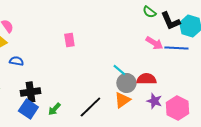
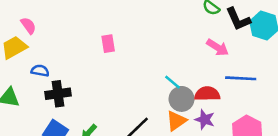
blue line: (176, 48) -> (241, 78), moved
black cross: (30, 92) -> (58, 94), moved
purple star: (154, 101) -> (205, 120), moved

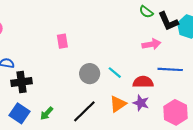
pink arrow: (218, 47) -> (151, 44), turned -42
gray circle: (182, 99) -> (90, 74), moved

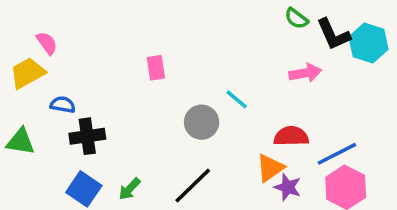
blue line: (170, 69) -> (337, 154), moved, turned -30
cyan line: (115, 73) -> (237, 99), moved
purple star: (141, 103) -> (288, 187), moved
orange triangle: (118, 104) -> (270, 168), moved

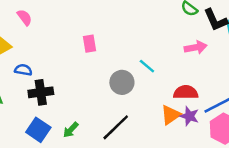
pink semicircle: (47, 43) -> (25, 17), moved
purple star: (288, 187) -> (189, 116), moved

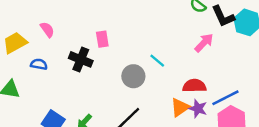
pink semicircle: (25, 17) -> (47, 30), moved
pink arrow: (196, 47) -> (204, 43), turned -36
black cross: (41, 92) -> (81, 59), moved, turned 30

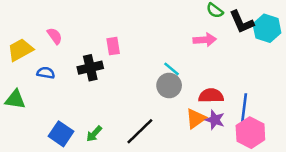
pink arrow: (204, 43) -> (205, 40), moved, turned 42
black cross: (81, 59) -> (90, 68), turned -35
gray circle: (133, 76) -> (169, 85), moved
blue line: (225, 98) -> (244, 108), turned -56

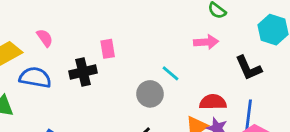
black L-shape: (242, 22) -> (248, 68), moved
blue semicircle: (46, 73) -> (35, 77), size x1.6
gray circle: (169, 85) -> (150, 94), moved

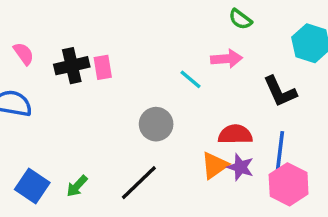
black cross: (83, 72) -> (72, 66), moved
cyan line: (171, 73) -> (190, 79), moved

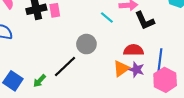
black L-shape: (280, 91) -> (145, 21), moved
black line: (139, 183) -> (65, 66), moved

